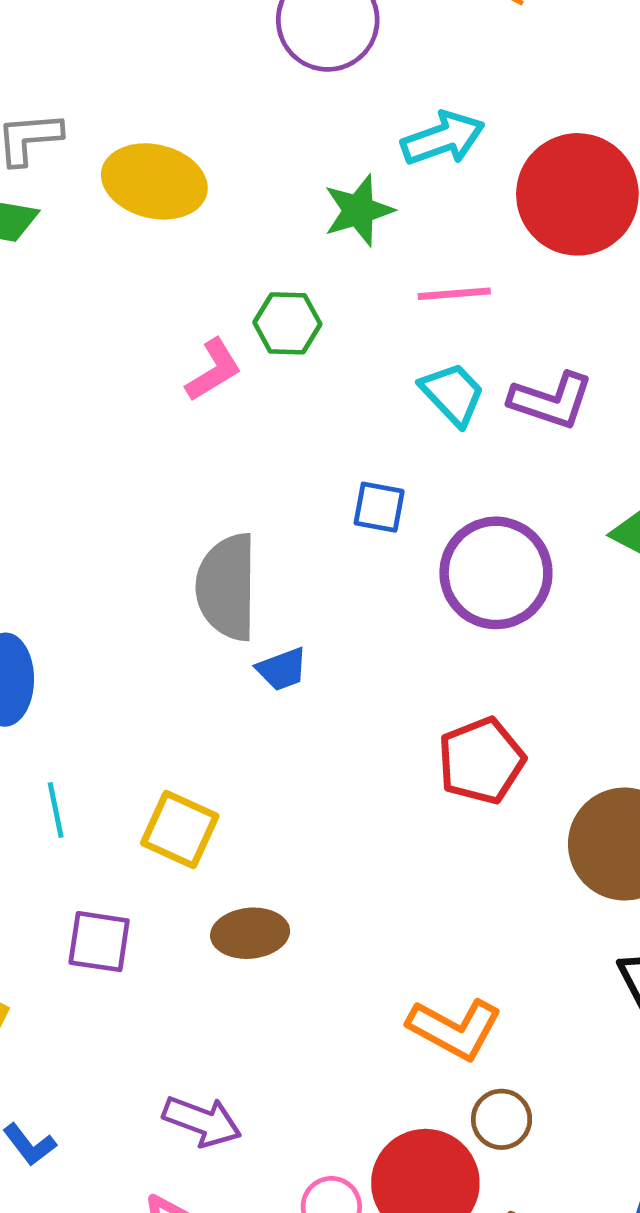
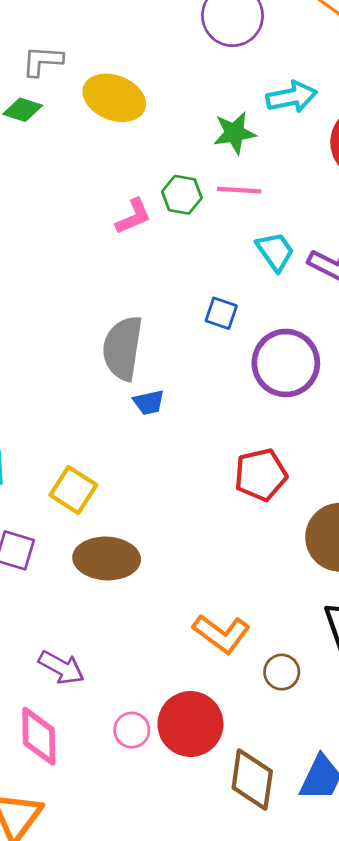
pink line: (454, 294) -> (239, 190), moved
brown ellipse: (250, 933) -> (107, 558), size x1.4
brown circle: (502, 1119) -> (282, 672), moved

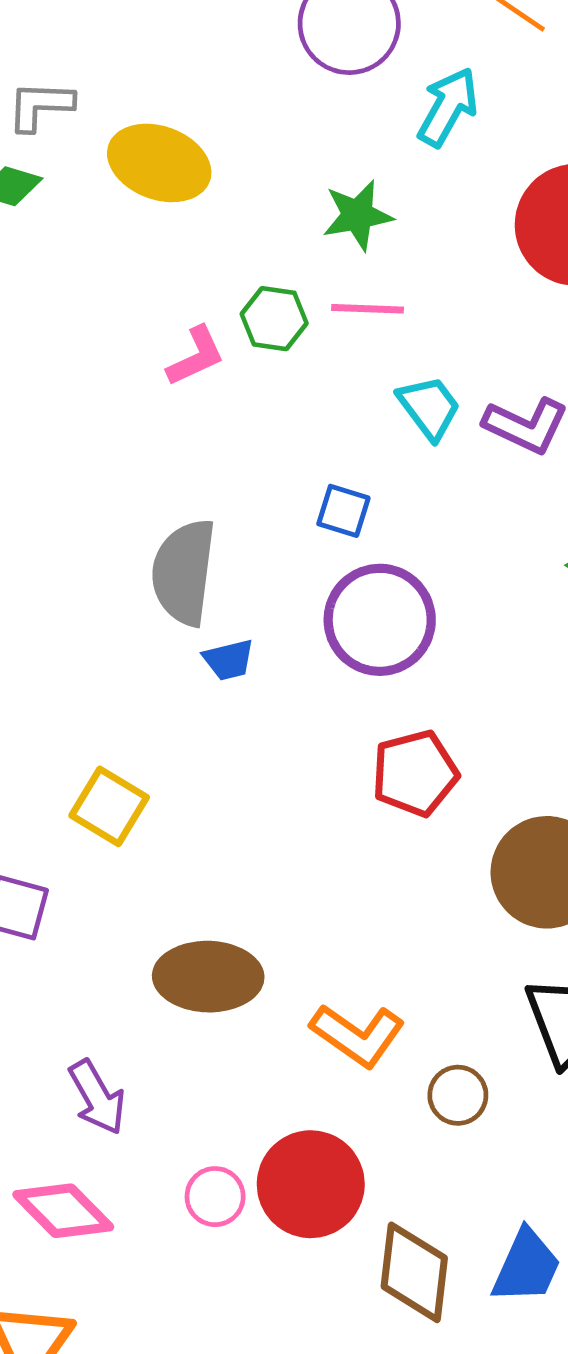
cyan arrow: (292, 97) -> (448, 107), moved, turned -48
purple circle: (286, 363) -> (380, 620), moved
brown ellipse: (107, 558) -> (208, 977), moved
purple arrow: (61, 667) -> (97, 1097), turned 33
pink diamond: (39, 736) -> (63, 1211), turned -42

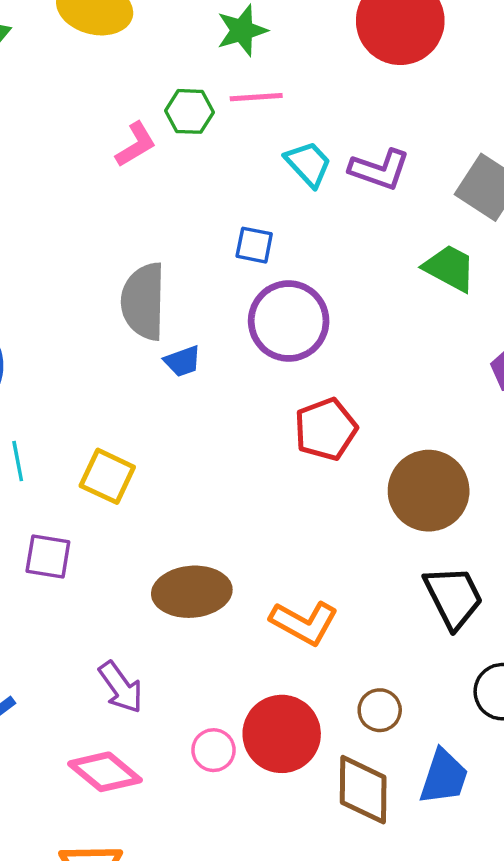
brown circle: (458, 1095) -> (380, 710), moved

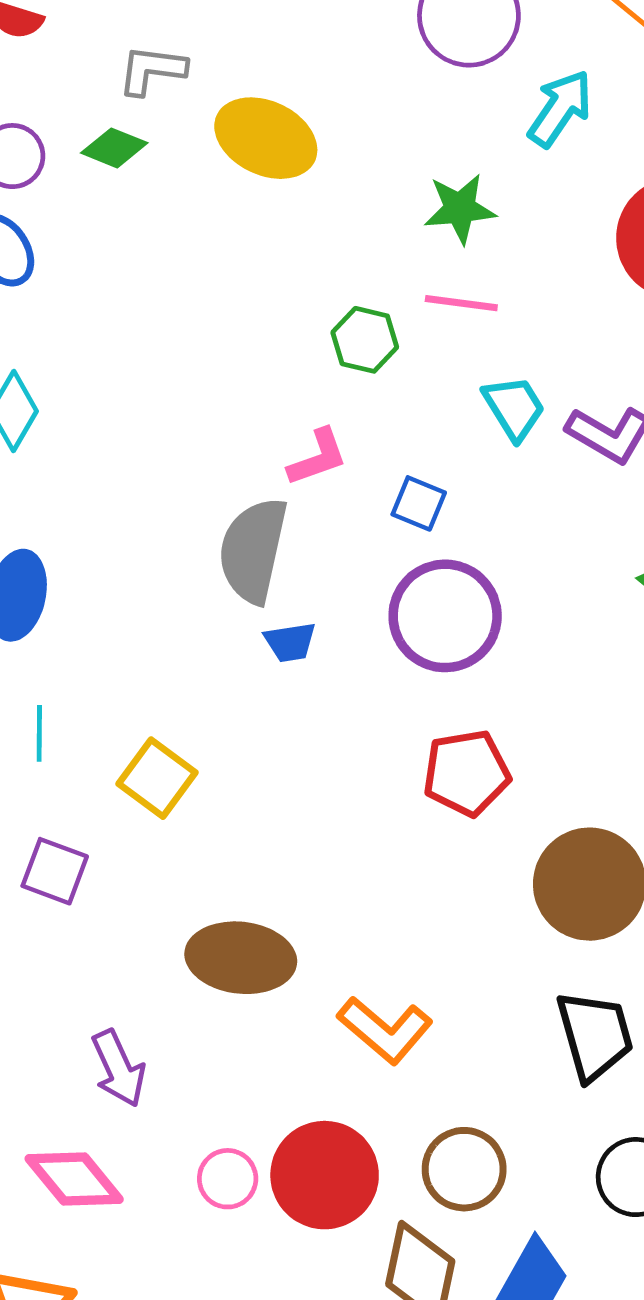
green hexagon: (190, 111) -> (365, 340), moved
pink L-shape: (136, 145) -> (318, 457), moved
brown circle: (380, 710) -> (464, 1169), size x1.4

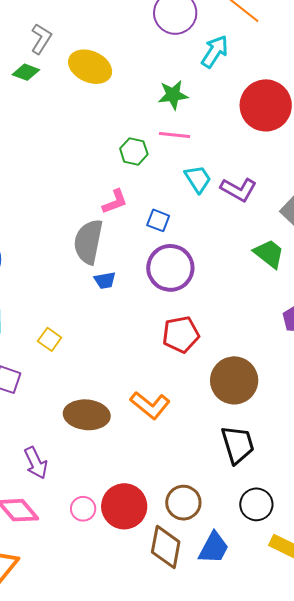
gray L-shape: (152, 70) -> (41, 39), turned 116
yellow square: (157, 778) -> (50, 339), size x0.7
orange L-shape: (385, 1030) -> (150, 405), moved

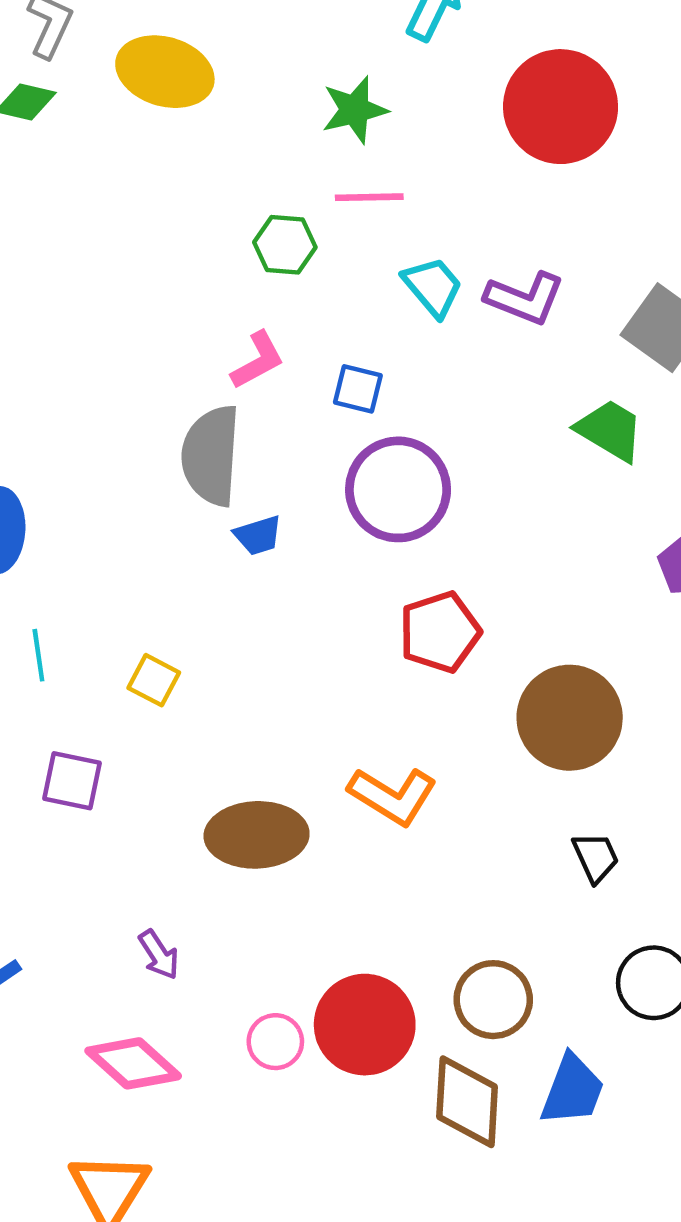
black trapezoid: (238, 445) -> (596, 857), size x0.6
purple arrow: (36, 463) -> (159, 955), size x0.7

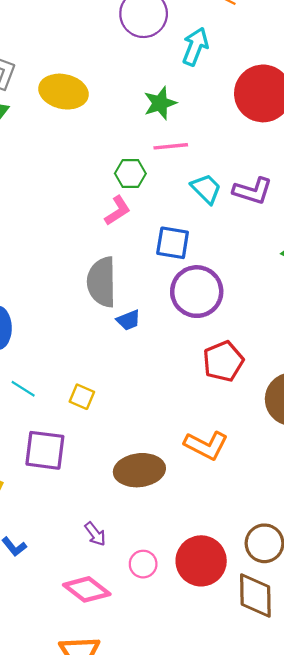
pink L-shape: (258, 360) -> (118, 211), moved
blue square: (358, 389) -> (173, 243), size x1.4
cyan line: (38, 655) -> (23, 389), turned -45
purple square: (72, 781) -> (45, 450), size x1.4
pink circle: (275, 1042) -> (143, 564), moved

